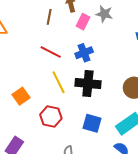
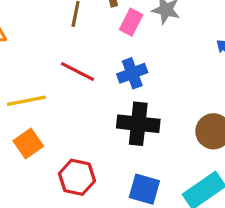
yellow line: (59, 82) -> (26, 101), moved, turned -75

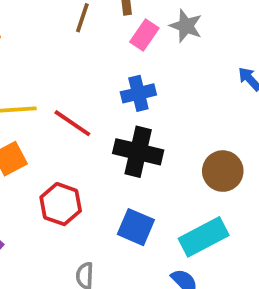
red line: (77, 72) -> (72, 123), moved

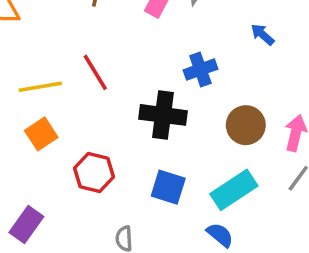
blue cross: (138, 93) -> (200, 70), moved
red line: (72, 123) -> (95, 72), moved, turned 30

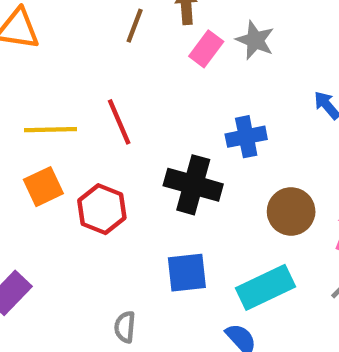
red hexagon: (94, 172) -> (102, 209), moved
blue square: (168, 187) -> (187, 273), turned -32

